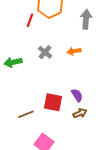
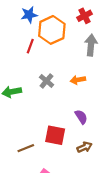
purple semicircle: (77, 95) -> (81, 117), moved

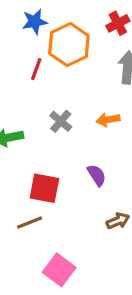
purple semicircle: (81, 117) -> (97, 175), moved
red square: (55, 135) -> (44, 188), moved

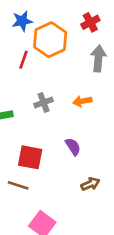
gray cross: (61, 121) -> (44, 102), turned 30
brown line: (30, 222) -> (18, 185), turned 40

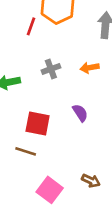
brown arrow: (90, 184) -> (91, 181), moved, turned 48

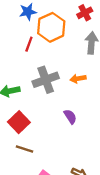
gray cross: (51, 69) -> (46, 80), size x1.6
red square: (38, 123) -> (19, 122), moved, turned 35

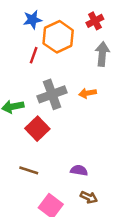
purple semicircle: (70, 117) -> (79, 170), moved, turned -48
red square: (19, 122) -> (37, 129), moved

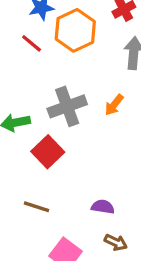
red line: (34, 55) -> (32, 43), moved, turned -70
orange arrow: (88, 93) -> (114, 105), turned -42

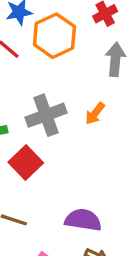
purple semicircle: (103, 207) -> (83, 220), size x1.5

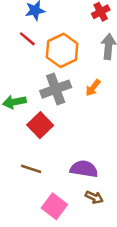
orange hexagon: (54, 36) -> (62, 50), moved

